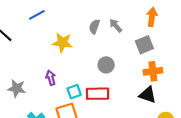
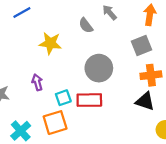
gray arrow: (116, 26) -> (109, 12), moved
gray semicircle: (94, 27) -> (86, 25), turned -56
gray circle: (106, 65) -> (99, 68), size x1.5

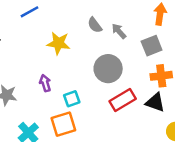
gray arrow: (109, 12) -> (119, 31), moved
red rectangle: (89, 100) -> (123, 100), moved, turned -30

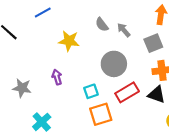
cyan square: (72, 99) -> (91, 91), moved
orange square: (63, 124) -> (101, 114), moved

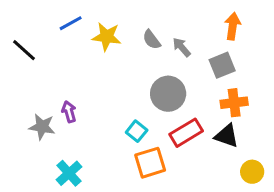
yellow star: (69, 41) -> (107, 37), moved
purple arrow: (57, 77) -> (69, 112), moved
cyan square: (91, 91) -> (137, 131), turned -32

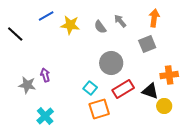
gray arrow: (182, 47) -> (120, 21), moved
orange cross: (234, 103) -> (169, 75), moved
yellow circle: (252, 172) -> (164, 106), moved

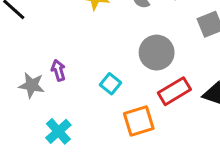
cyan square: (90, 88) -> (110, 84), moved

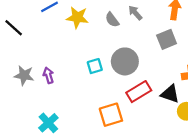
cyan square: (110, 84) -> (95, 66), moved, turned 35
gray star: (32, 85) -> (24, 75), moved

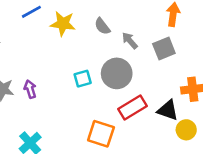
gray arrow: (135, 13) -> (130, 41), moved
orange square: (111, 115) -> (101, 134), turned 35

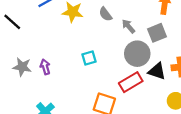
gray circle: (117, 73) -> (137, 54), moved
black triangle: (168, 110) -> (157, 71), moved

